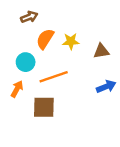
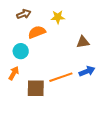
orange semicircle: (45, 39) -> (37, 32), turned 36
yellow star: (71, 41) -> (58, 17), moved
orange line: (54, 77) -> (61, 77), moved

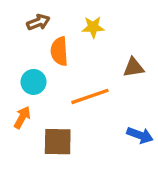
orange semicircle: (37, 32) -> (59, 51), turned -72
blue arrow: (87, 71) -> (140, 135), moved, turned 42
orange line: (61, 77) -> (90, 96), moved

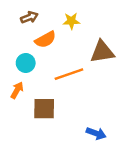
orange semicircle: (59, 51) -> (45, 39), turned -115
brown triangle: (134, 67) -> (102, 52), size x1.5
blue arrow: (140, 135) -> (96, 133), moved

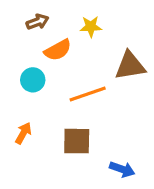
orange arrow: (17, 90) -> (23, 133), moved
brown square: (44, 109) -> (77, 141), moved

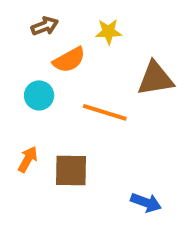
orange line: (88, 94) -> (105, 112), turned 36
brown square: (77, 141) -> (71, 171), moved

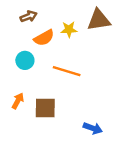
yellow star: (109, 32) -> (69, 29), moved
brown triangle: (155, 79) -> (99, 20), moved

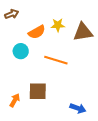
brown arrow: (29, 16) -> (12, 14), moved
brown triangle: (99, 20) -> (83, 32), moved
orange arrow: (18, 101) -> (15, 100), moved

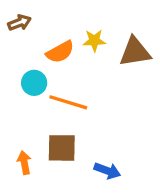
orange line: (56, 60) -> (68, 102), moved
orange arrow: (15, 100) -> (24, 163), turned -40
blue arrow: (78, 108) -> (107, 171), moved

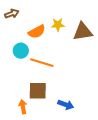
orange arrow: (24, 163) -> (23, 107), moved

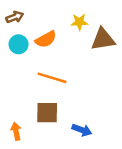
yellow star: (58, 25) -> (79, 22), moved
cyan circle: (21, 51) -> (19, 44), moved
orange arrow: (23, 107) -> (16, 131), moved

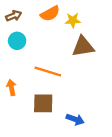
orange semicircle: (46, 39) -> (50, 14), moved
brown triangle: (103, 39) -> (83, 47), moved
orange arrow: (16, 131) -> (11, 87), moved

